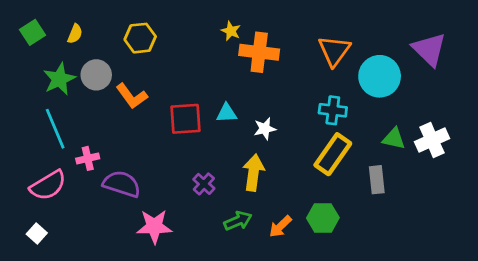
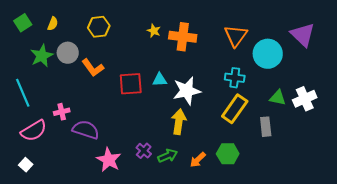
yellow star: (231, 31) -> (154, 31), moved
cyan line: (55, 129) -> (23, 93), moved
white star: (265, 129) -> (187, 91), size x1.8
purple cross: (204, 184) -> (144, 151), moved
pink star: (154, 226) -> (109, 160), turned 30

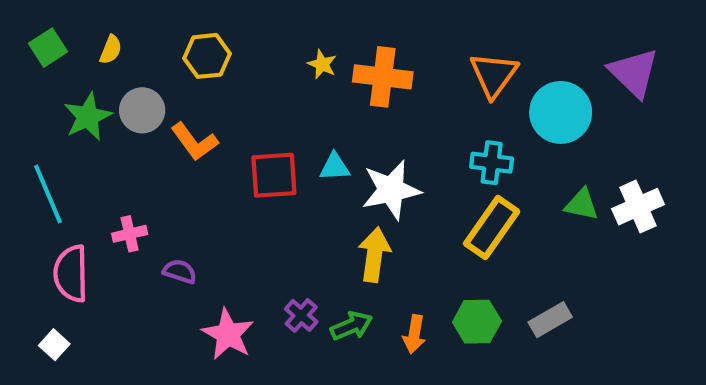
gray rectangle: (266, 127) -> (550, 320), moved, turned 66
purple semicircle: (86, 130) -> (180, 271), size x0.6
pink semicircle: (34, 131) -> (71, 274), turned 120
orange arrow: (198, 160) -> (414, 334), turned -36

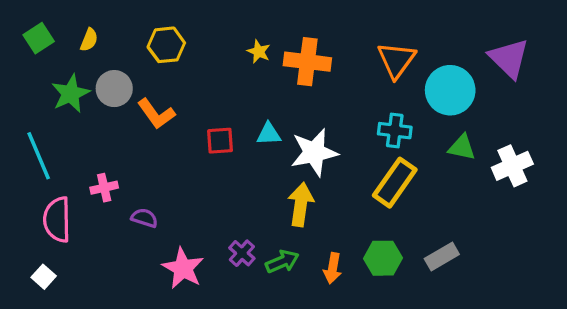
red square: (274, 175) -> (220, 141), size x0.7
green triangle: (582, 204) -> (462, 147), moved

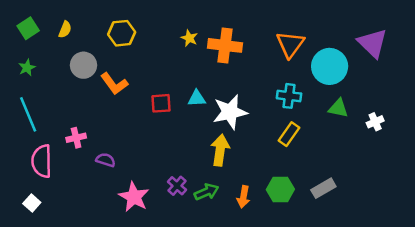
green star: (71, 94) -> (27, 68), moved, size x0.6
white cross: (512, 166) -> (375, 122), size x0.6
yellow rectangle: (395, 183) -> (289, 134), size x0.7

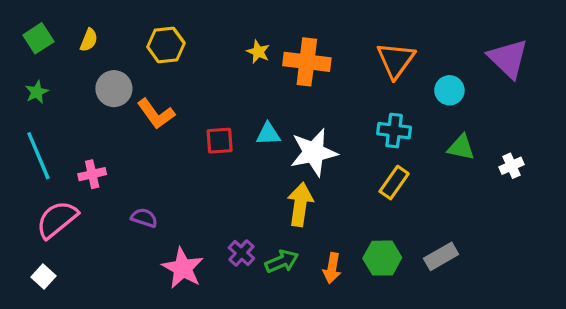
cyan circle: (330, 66) -> (449, 90), size x0.6
pink cross: (76, 138) -> (92, 174), moved
pink semicircle: (42, 161) -> (57, 219), turned 52

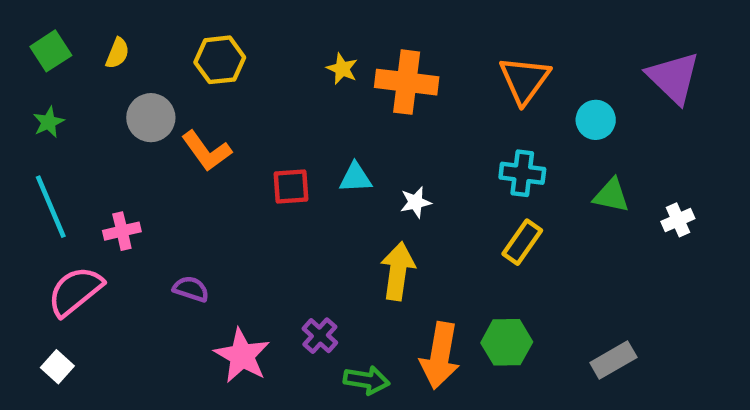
white star: (314, 152) -> (416, 202), size x0.5
gray rectangle: (441, 256) -> (613, 360), moved
green arrow: (282, 261) -> (367, 380), moved, turned 32
orange arrow: (332, 268) -> (440, 356), size x1.6

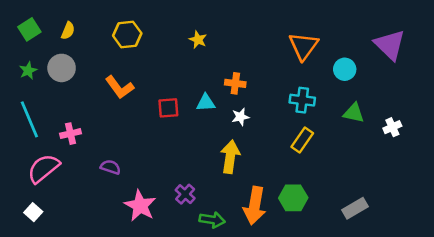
orange cross: (407, 82) -> (235, 83), moved, size x0.6
gray circle: (151, 118) -> (62, 68), moved

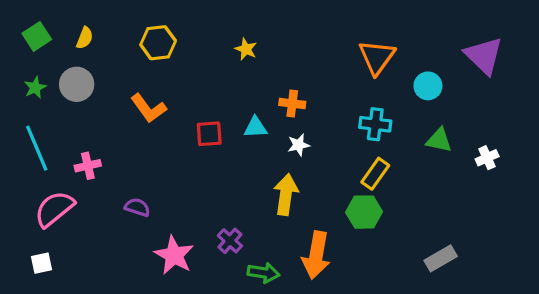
green hexagon: (293, 198) -> (364, 212), moved
white square: (33, 212) -> (42, 263), turned 36

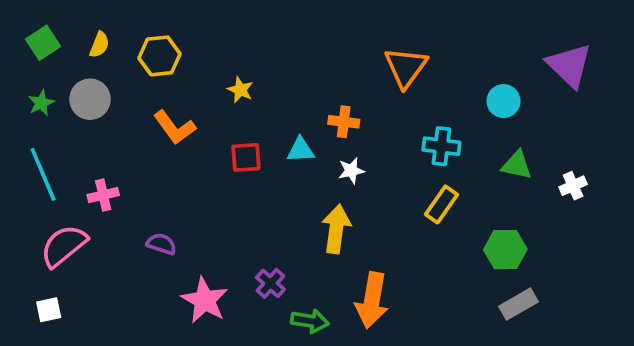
yellow hexagon: (158, 43) -> (160, 56), moved
yellow star: (246, 49) -> (240, 90), moved
orange triangle: (377, 57) -> (406, 67), moved
green hexagon: (364, 212) -> (505, 250), moved

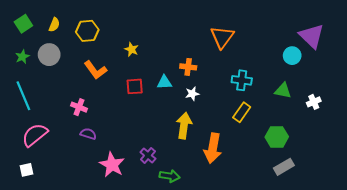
cyan circle: (503, 101) -> (292, 56), moved
pink cross: (103, 195) -> (79, 107), moved, turned 35
orange arrow: (372, 300) -> (213, 148), moved

